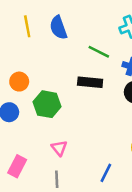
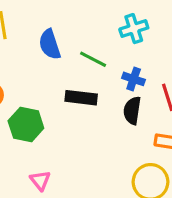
blue semicircle: (58, 28) -> (50, 44), moved

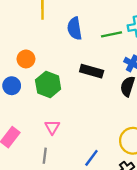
green line: (93, 59) -> (112, 34), moved, turned -48

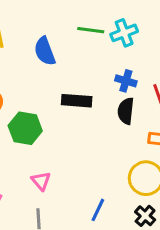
green line: (112, 34) -> (91, 30), moved, turned 30

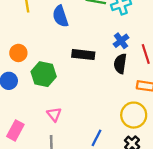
blue cross: (126, 81) -> (121, 41), turned 35

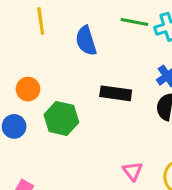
pink triangle: (54, 114) -> (132, 171), moved

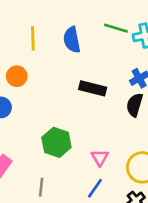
yellow line: (41, 21) -> (33, 38), moved
green hexagon: (61, 118) -> (56, 142), moved

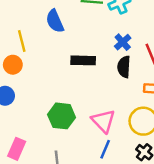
yellow line: (33, 38) -> (22, 41), moved
pink triangle: (100, 158) -> (103, 121), size x1.5

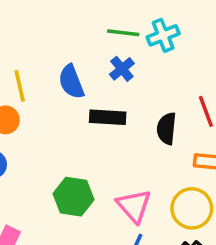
blue semicircle: (55, 21) -> (71, 82), moved
blue cross: (123, 42) -> (122, 69), moved

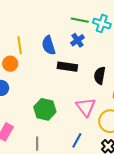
cyan cross: (163, 35) -> (102, 23), turned 36
pink triangle: (134, 206) -> (86, 107), moved

